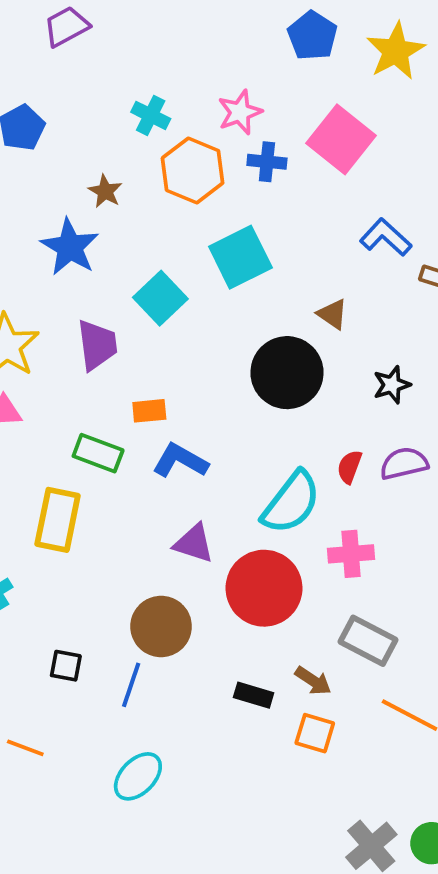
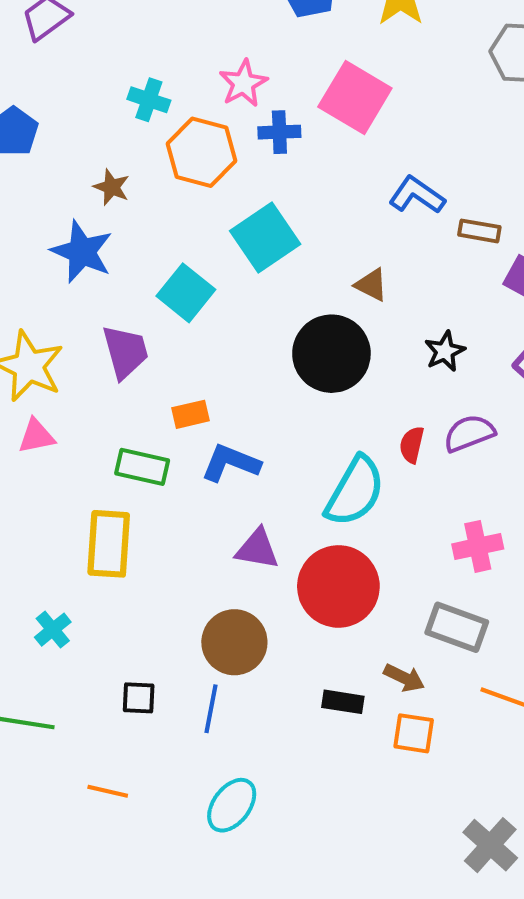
pink cross: (351, 554) -> (478, 546), moved

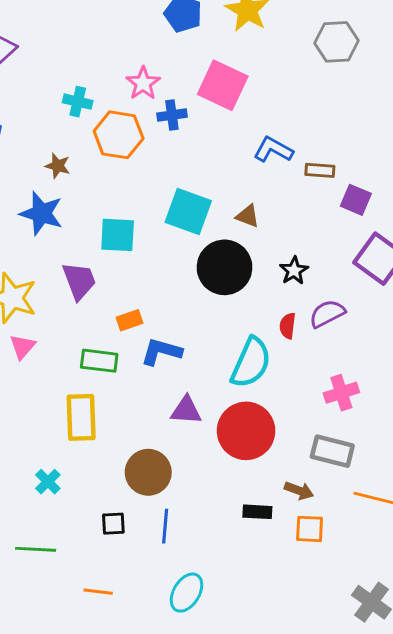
cyan square: (265, 238) -> (188, 212), moved, turned -30
cyan square: (186, 293) -> (118, 235), turned -30
black star: (445, 351) -> (294, 271), moved
pink triangle: (36, 436) -> (22, 347), turned -32
brown circle: (234, 642) -> (148, 472), moved

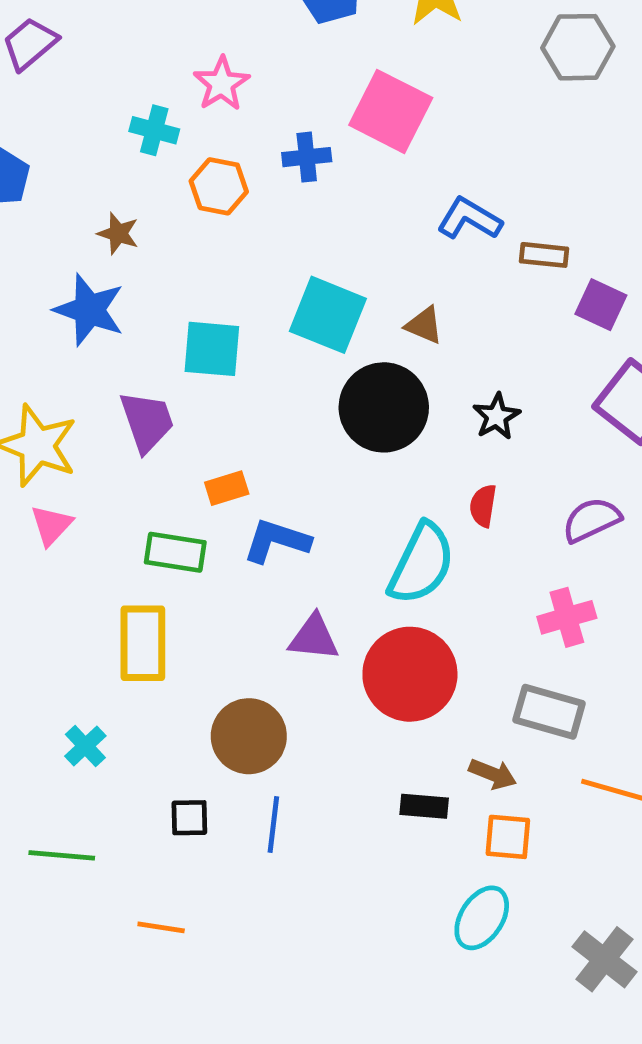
pink star: (143, 83) -> (222, 84), moved
orange hexagon: (119, 135) -> (219, 186), size x0.7
purple semicircle: (327, 314) -> (591, 520), moved
cyan ellipse: (186, 593) -> (482, 918), moved

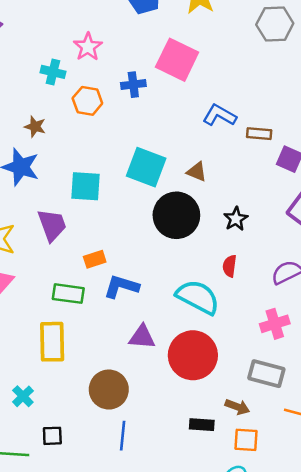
cyan semicircle: (422, 564) -> (198, 297), turned -87
black square: (189, 818) -> (52, 436), moved

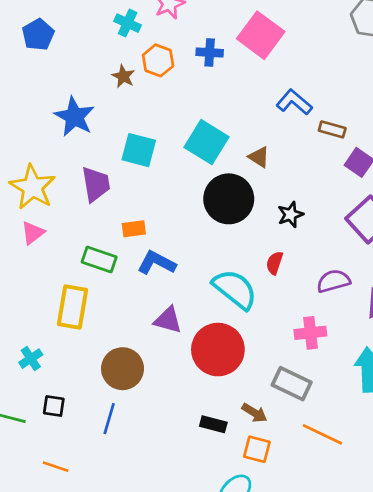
brown star: (35, 127) -> (123, 76), moved
blue line: (123, 436) -> (109, 419), moved

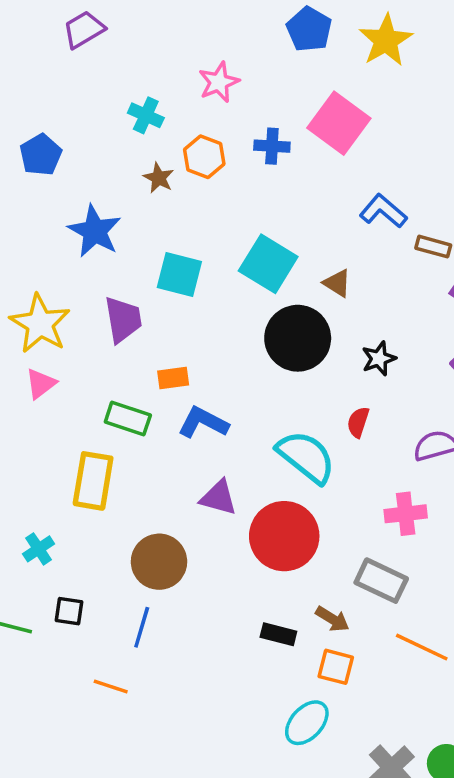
cyan cross: (128, 23) -> (146, 115), moved
blue pentagon: (38, 35) -> (41, 155), moved
orange line: (56, 467) -> (111, 686), moved

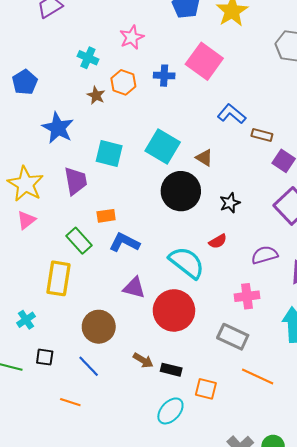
green rectangle: (128, 418) -> (79, 241), turned 30
red semicircle: (358, 422) -> (218, 241), turned -138
brown arrow: (332, 619) -> (143, 360), moved
blue line: (142, 627) -> (89, 366), turned -60
cyan ellipse: (307, 723) -> (170, 411), moved

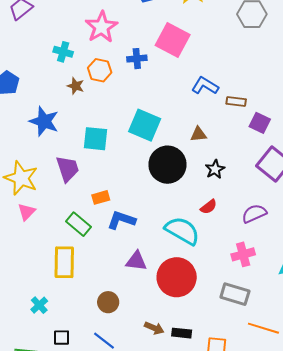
pink star: (132, 37) -> (101, 27), size x1.4
brown triangle: (204, 158) -> (198, 134), moved, turned -30
brown circle: (99, 327) -> (108, 302), size x0.7

